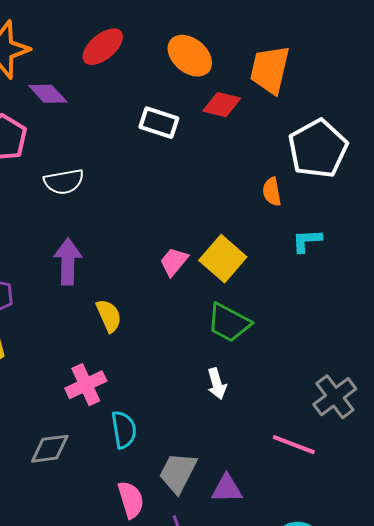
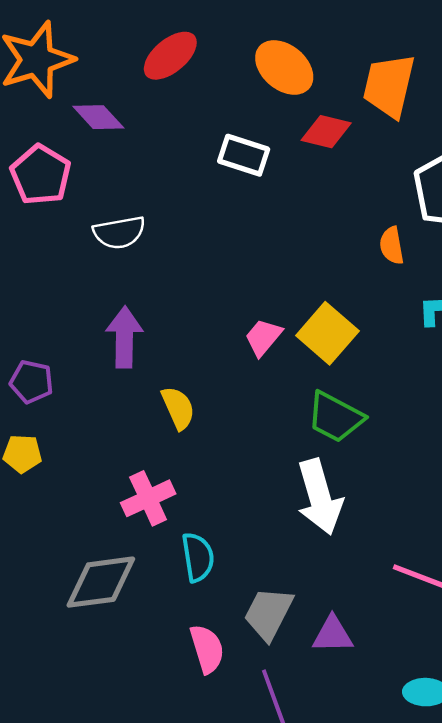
white arrow: (217, 384) -> (320, 497), size x1.8
gray diamond: (50, 449) -> (101, 582), size x1.4

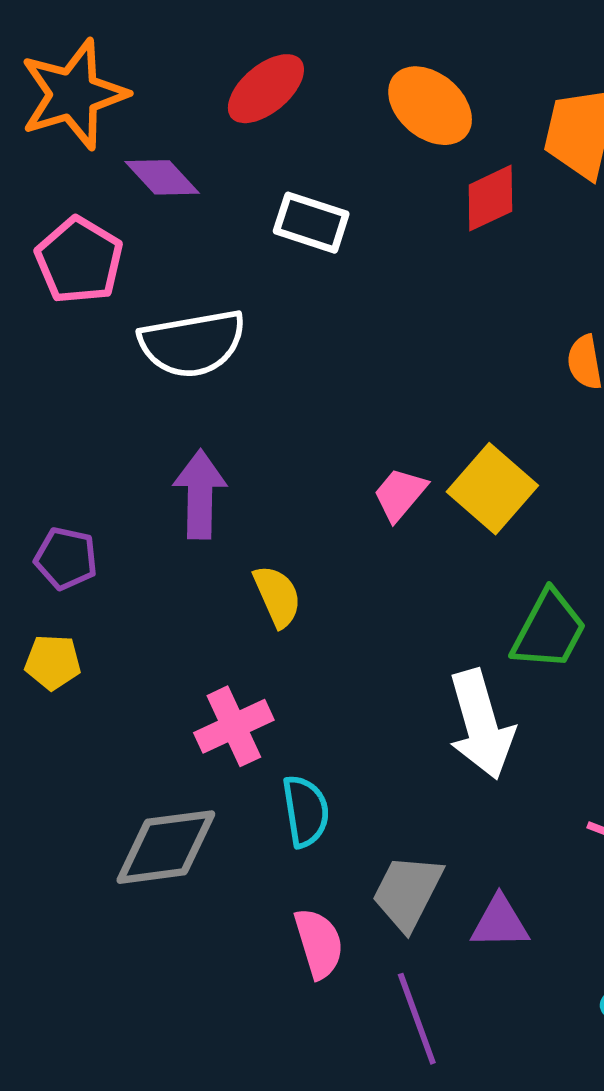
red diamond: (326, 132) -> (490, 198), turned -39
white rectangle: (244, 155) -> (311, 223), moved
white semicircle: (119, 232) -> (192, 343), size x1.4
green trapezoid: (335, 417) -> (549, 630), moved, turned -90

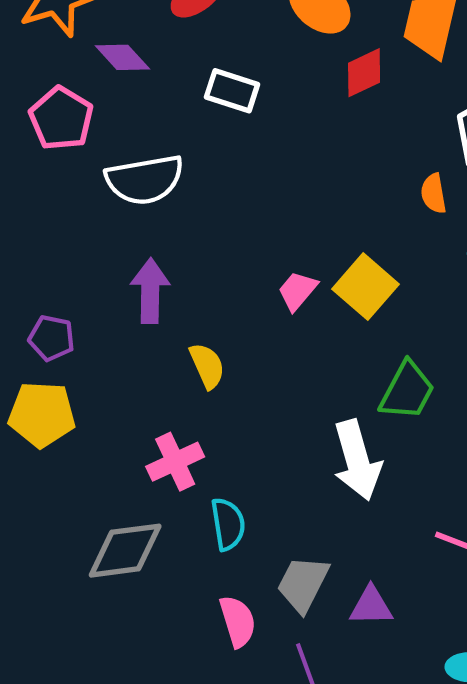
yellow pentagon: (53, 662) -> (42, 414), size x1.6

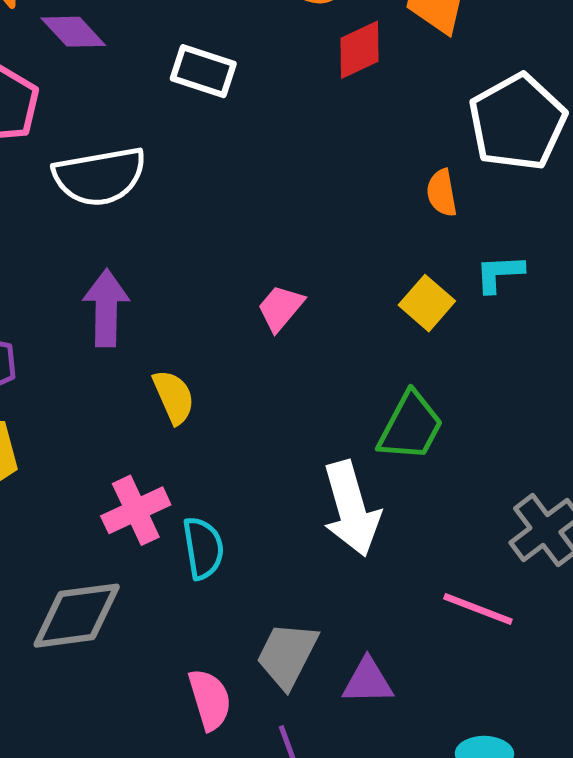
yellow square: (365, 287) -> (427, 303), moved, size x0.7
cyan semicircle: (228, 524) -> (203, 548), moved

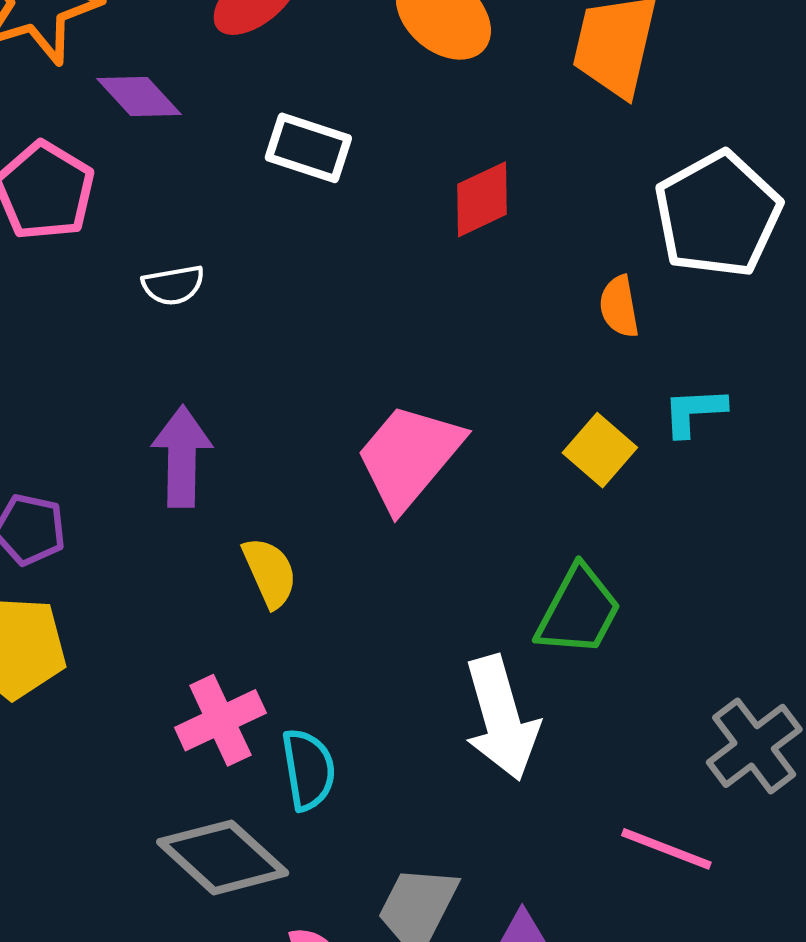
red diamond: (359, 50) -> (482, 199), moved
white semicircle: (100, 176) -> (173, 285), size x0.5
pink trapezoid: (281, 308) -> (409, 457), size x1.8
gray diamond: (77, 616) -> (223, 857), moved, turned 50

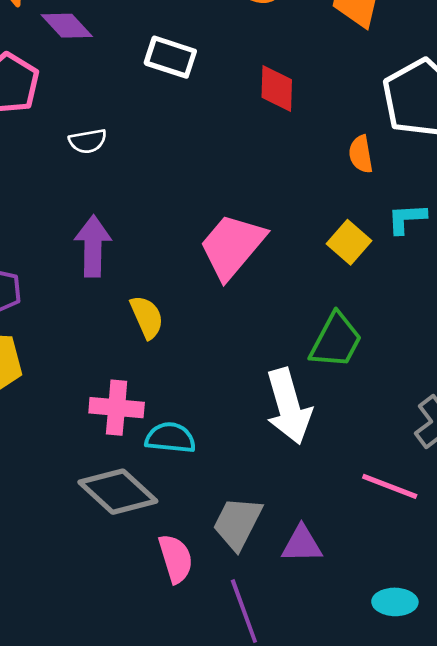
red diamond: (482, 199) -> (277, 89), turned -63
pink cross: (220, 720) -> (117, 408), turned 30
cyan semicircle: (308, 770) -> (170, 438), turned -75

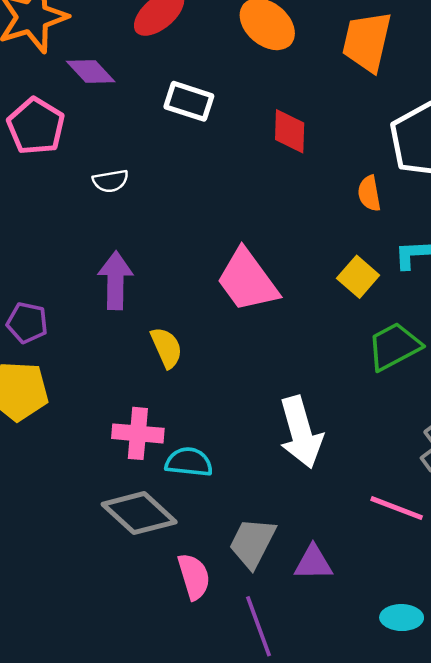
pink trapezoid: (232, 246) -> (247, 280), turned -76
green trapezoid: (336, 341) -> (394, 346), moved, turned -146

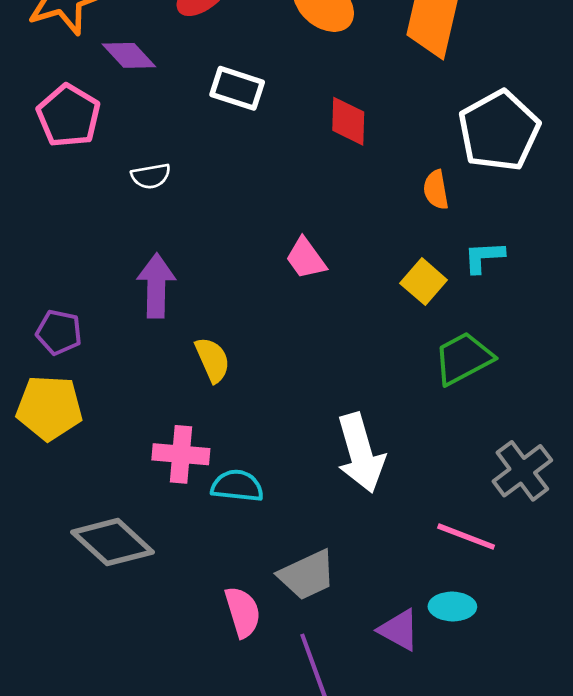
pink trapezoid: (247, 280) -> (306, 258), moved, size x0.6
gray diamond: (139, 513) -> (112, 542), moved
gray trapezoid: (252, 543) -> (307, 575), turned -142
purple triangle: (313, 563) -> (399, 630), moved, turned 30
cyan ellipse: (402, 618) -> (452, 607), moved

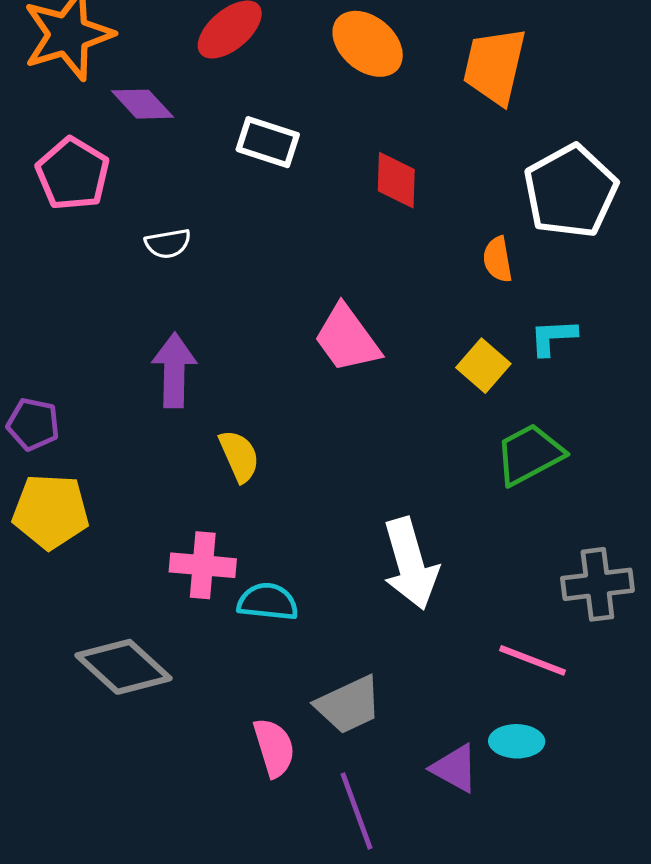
pink trapezoid: (306, 258) -> (347, 339), size x1.4
purple pentagon: (59, 332) -> (33, 424), moved
gray cross: (522, 471) -> (597, 584), turned 30

